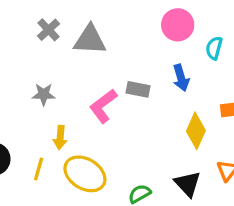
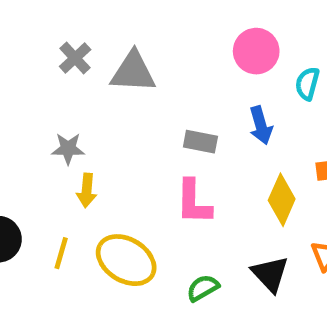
pink L-shape: (103, 106) -> (193, 202), moved, turned -52
yellow arrow: (60, 137) -> (87, 190), moved

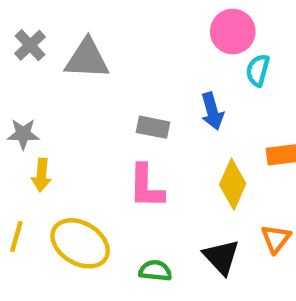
pink circle: (256, 51) -> (233, 32), moved
green semicircle: (203, 288) -> (155, 271), turned 36

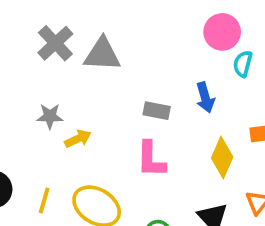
gray cross: (30, 45) -> (55, 43), size x1.4
yellow arrow: (41, 175) -> (78, 139), moved, turned -120

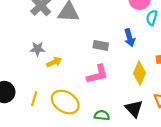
pink L-shape: (151, 159) -> (97, 74), turned -105

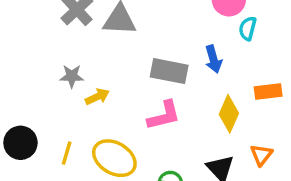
gray rectangle: (101, 45) -> (169, 71), size x1.5

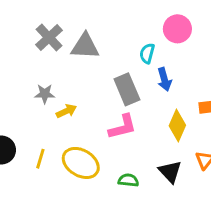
cyan semicircle: (248, 28) -> (147, 53), moved
gray rectangle: (169, 71) -> (127, 89), turned 56

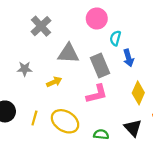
pink circle: (177, 29) -> (97, 18), moved
gray triangle: (85, 46) -> (68, 53), moved
gray star: (45, 94) -> (25, 69), moved

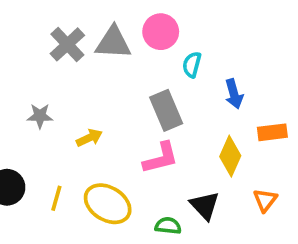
gray triangle: (68, 53) -> (113, 43), moved
blue arrow: (128, 58) -> (234, 94), moved
black triangle: (133, 128) -> (205, 206), moved

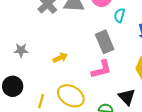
gray star: (40, 116) -> (21, 50), moved
yellow line: (56, 198) -> (41, 101), moved

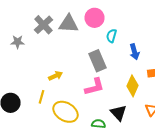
gray star: (21, 50) -> (18, 42), moved
yellow line: (41, 101) -> (42, 97), moved

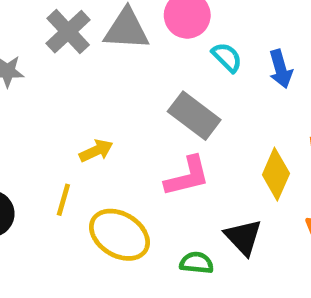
cyan semicircle: (112, 36) -> (227, 57), turned 120
blue arrow: (134, 52) -> (281, 69), moved
gray rectangle: (98, 61) -> (194, 116), turned -30

